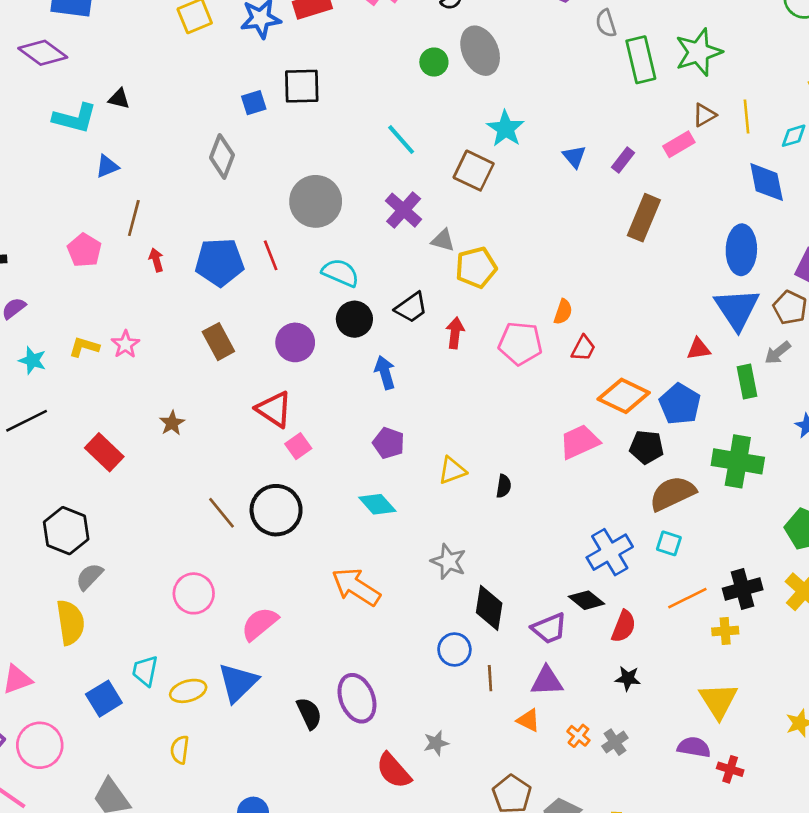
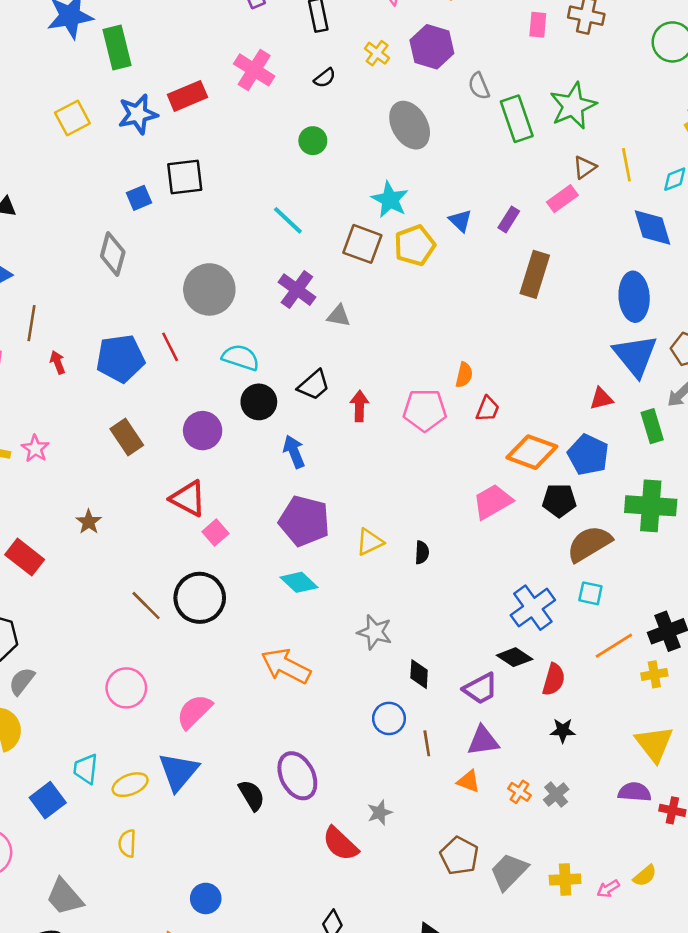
gray ellipse: (480, 51) -> (410, 125), moved
yellow pentagon: (476, 267) -> (415, 245), moved
purple pentagon: (389, 443) -> (304, 521), size x1.6
black diamond: (489, 608) -> (419, 674), size x0.7

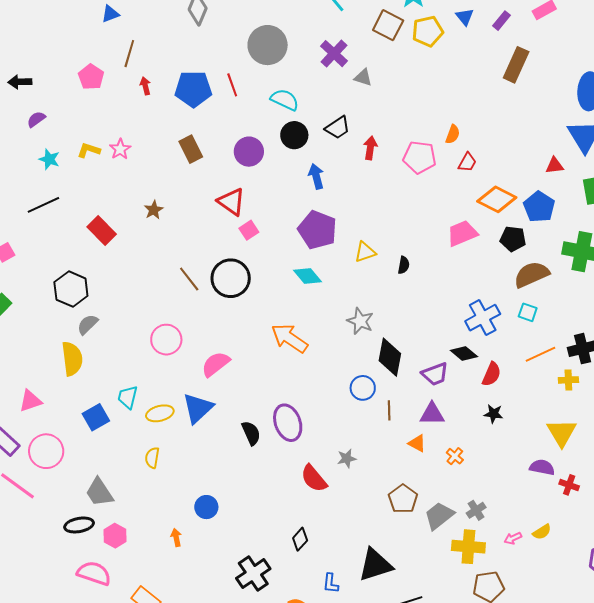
black diamond: (419, 674) -> (390, 357), size x1.6
gray cross: (556, 795) -> (476, 510), moved
yellow cross: (565, 879) -> (468, 547), moved, size x1.4

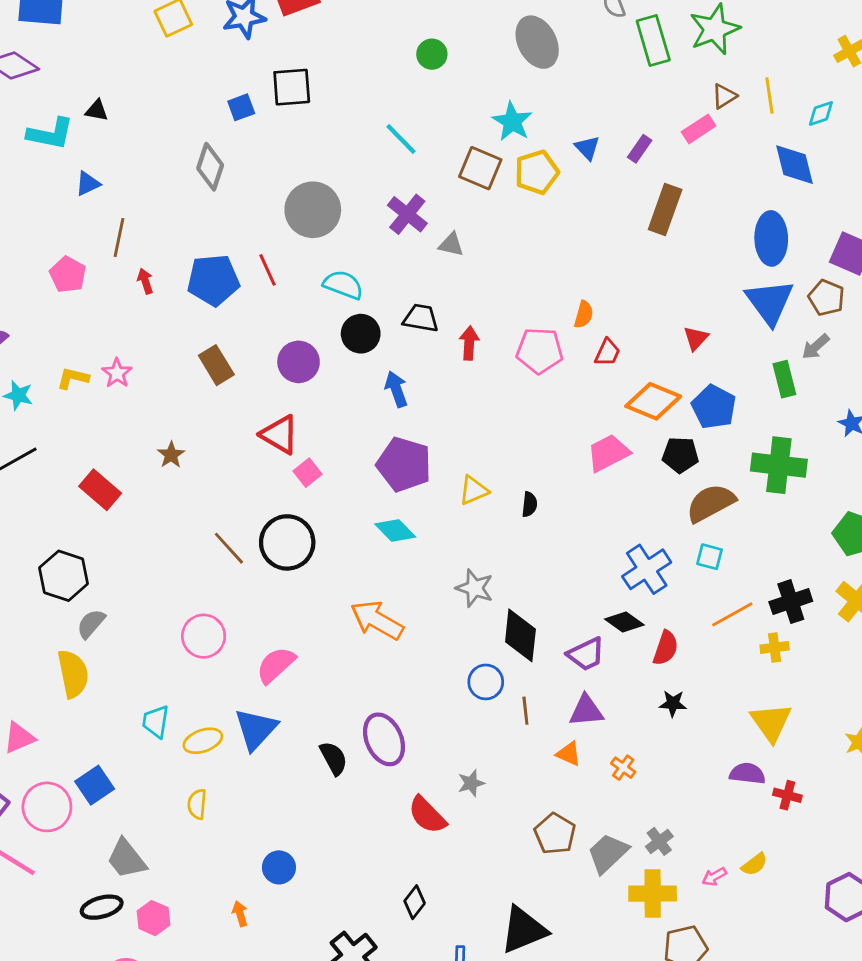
black trapezoid: (338, 128) -> (421, 318), turned -132
red triangle: (555, 165) -> (696, 338), moved, turned -36
blue square: (96, 417) -> (95, 785), moved

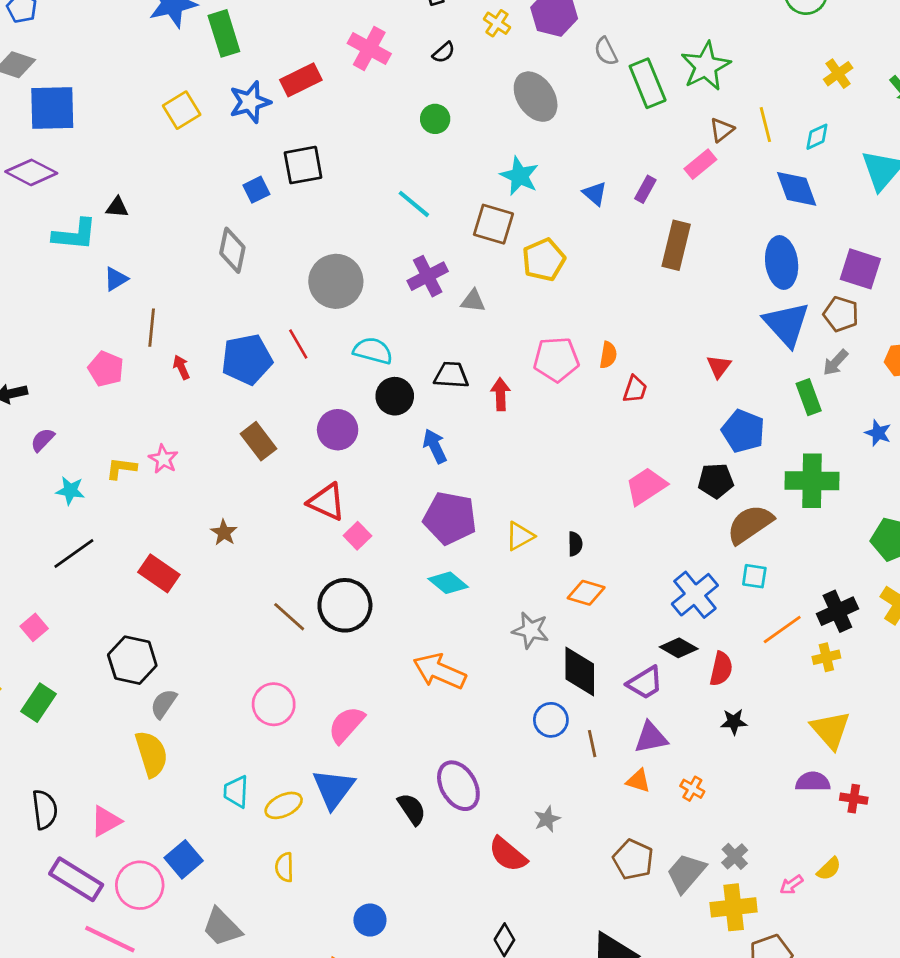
yellow pentagon: (537, 172) -> (544, 260), moved
purple cross: (407, 214) -> (428, 276), turned 30
pink pentagon: (540, 351) -> (556, 359), moved
orange diamond: (653, 401) -> (586, 593), moved, size x0.7

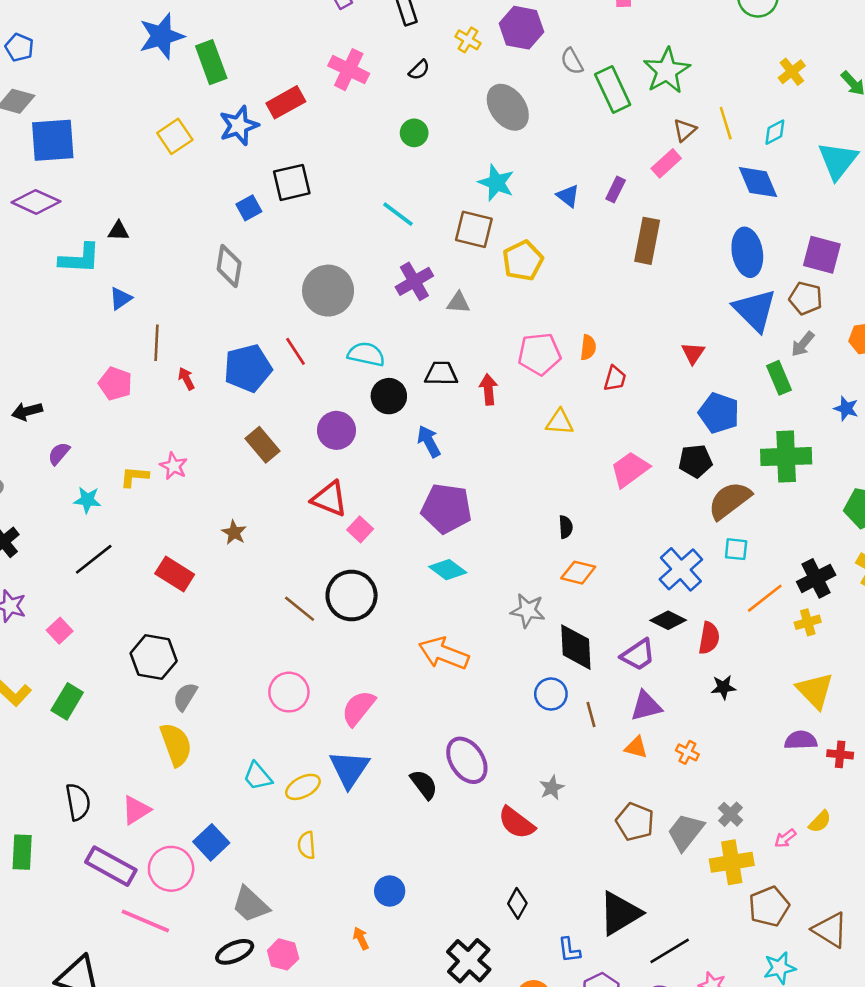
yellow triangle: (520, 536) -> (560, 422), moved, turned 36
cyan trapezoid: (236, 792) -> (258, 776), turned -40

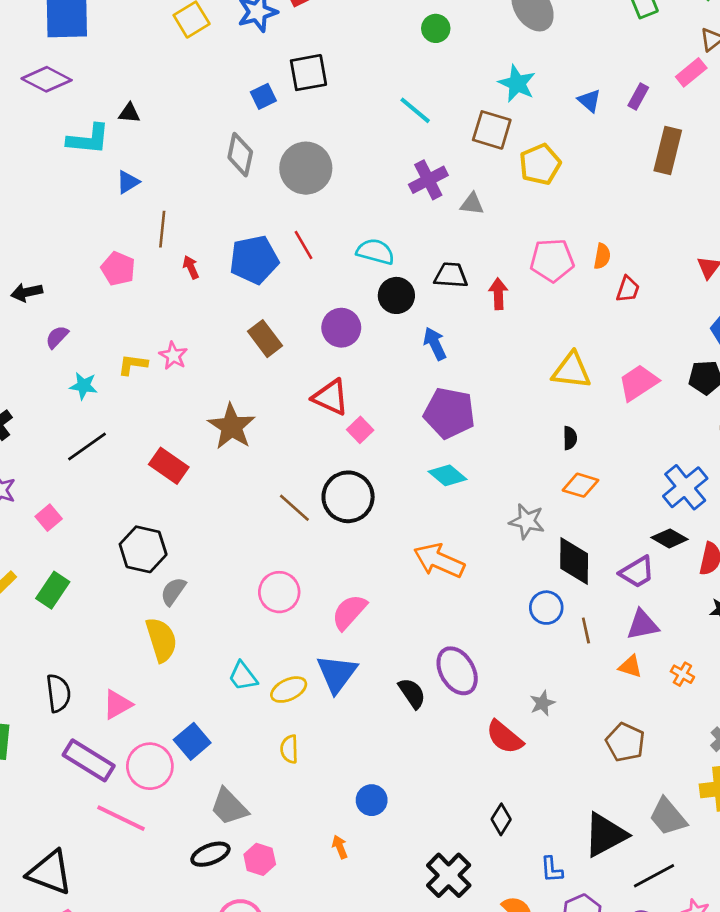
gray circle: (328, 291) -> (306, 168), moved
yellow triangle: (560, 422) -> (571, 370), moved, size x1.4
brown star: (234, 532) -> (232, 427), size x1.8
gray trapezoid: (686, 832) -> (668, 817), moved, turned -81

